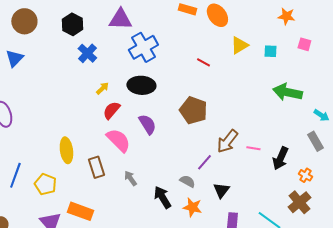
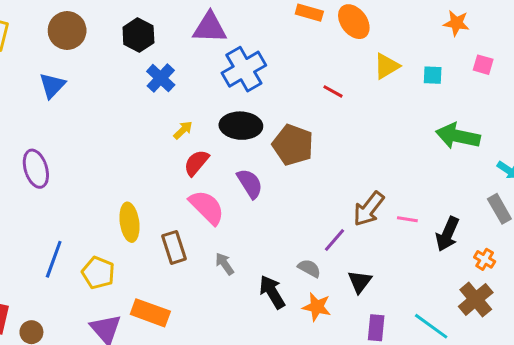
brown pentagon: (193, 110) -> (293, 145), moved

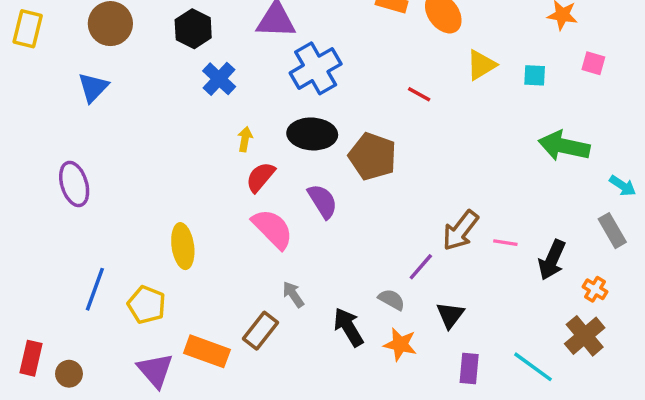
yellow arrow: (183, 130) -> (245, 139), turned -36
brown rectangle: (174, 247) -> (260, 331), moved, turned 56

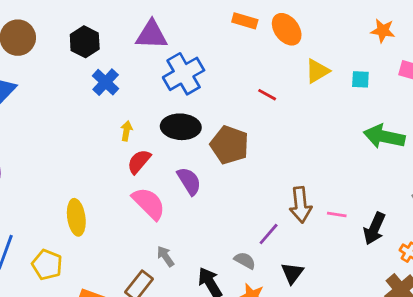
brown arrow: (461, 231) -> (301, 205), turned -44

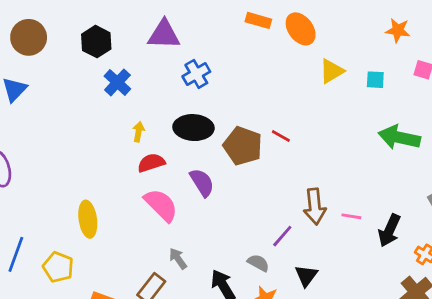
blue cross: (184, 74) -> (196, 74), size x0.7
red line: (267, 95) -> (281, 136), moved
red semicircle: (139, 162) -> (151, 163), turned 32

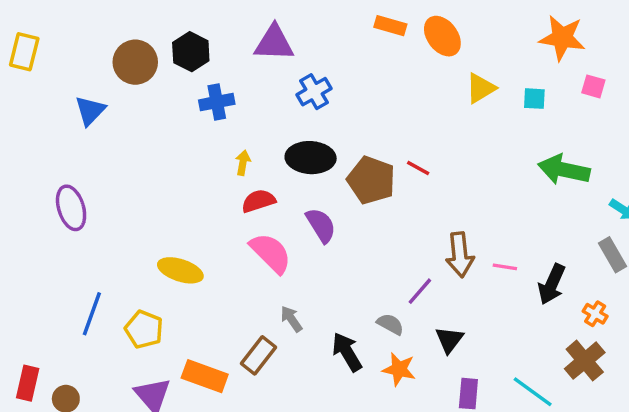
orange star: (398, 30) -> (562, 38), size x1.5
brown circle: (29, 37) -> (135, 62), moved
blue cross: (117, 82) -> (217, 102), turned 36
yellow ellipse: (88, 219) -> (180, 270), turned -64

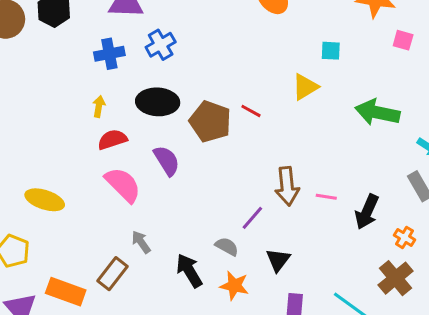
yellow triangle: (481, 88) -> (305, 87), moved
cyan square: (534, 99) -> (331, 51), moved
blue cross: (217, 102) -> (109, 54), moved

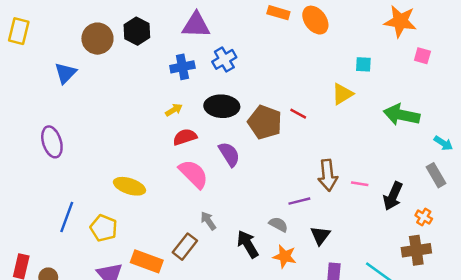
yellow arrow: (99, 106) -> (174, 110), turned 49
purple line: (252, 218) -> (299, 201), turned 35
brown cross: (396, 278) -> (416, 250), turned 32

